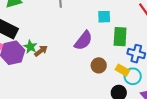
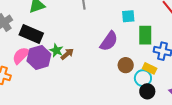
cyan circle: (133, 76) -> (143, 78), moved

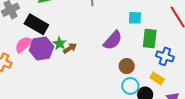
yellow rectangle: (150, 68) -> (157, 78), moved
cyan circle: (143, 78) -> (130, 86), moved

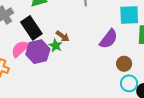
cyan square: (135, 18) -> (129, 15), size x1.5
black rectangle: (36, 24) -> (31, 28), turned 30
brown arrow: (70, 48) -> (63, 36), moved, turned 72

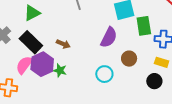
green star: (56, 45) -> (60, 70), moved
cyan circle: (129, 83) -> (104, 74), moved

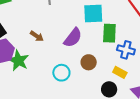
brown arrow: (63, 44) -> (37, 36), moved
green star: (60, 70) -> (18, 61), size x1.5

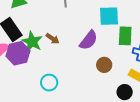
green star: (18, 61) -> (32, 42), moved
cyan circle: (61, 73) -> (49, 83), moved

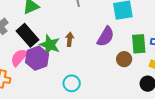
green rectangle: (125, 36) -> (139, 44), moved
brown arrow: (53, 39) -> (70, 39), turned -112

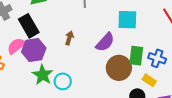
green star: (50, 45) -> (43, 75), moved
brown circle: (124, 59) -> (119, 68), size x1.6

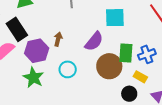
purple hexagon: (34, 50) -> (37, 51), moved
blue cross: (157, 58) -> (147, 54), turned -36
cyan circle: (63, 81) -> (68, 69), moved

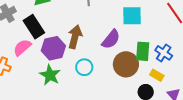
brown arrow: (58, 39) -> (75, 37), size x1.6
blue cross: (147, 54) -> (164, 53), turned -36

